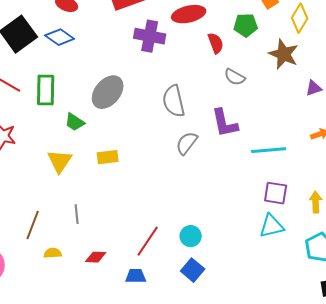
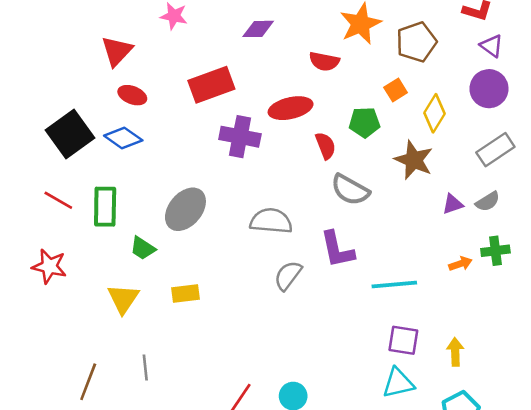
gray semicircle: (235, 77) -> (350, 190), size x1.4
gray semicircle: (174, 101) -> (271, 221), turned 108

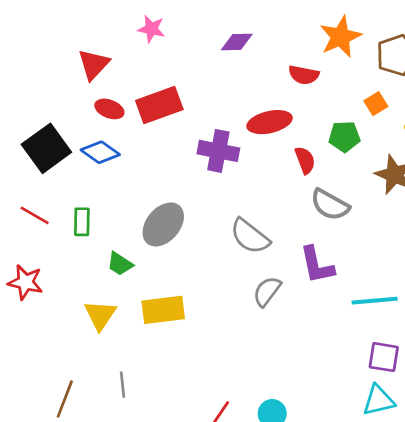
red rectangle: (211, 85) -> (159, 105), moved
green rectangle: (105, 207) -> (82, 222), size x0.7
gray semicircle: (271, 221) -> (250, 236), turned -147
yellow rectangle: (185, 294) -> (163, 310), size x1.5

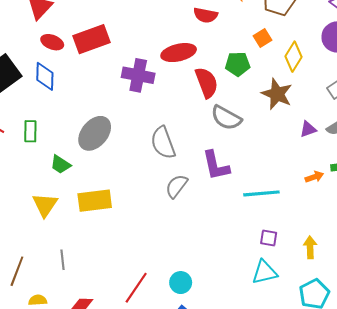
blue diamond: (100, 152) -> (45, 76), turned 56
red semicircle: (305, 160) -> (207, 83), size x1.4
gray semicircle: (250, 236) -> (163, 143), turned 32
purple square: (384, 357) -> (269, 238), size x0.7

